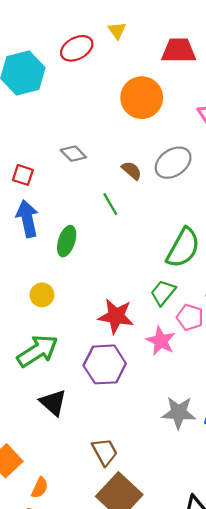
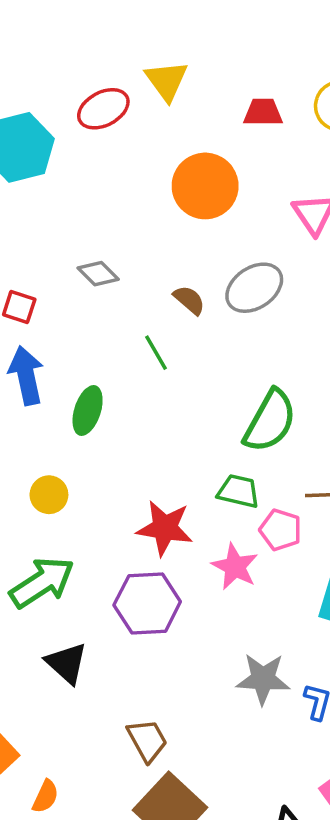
yellow triangle: (117, 30) -> (167, 81), size x1.5
red trapezoid: (179, 51) -> (263, 112), size x0.7
green trapezoid: (163, 293) -> (238, 491), turned 64

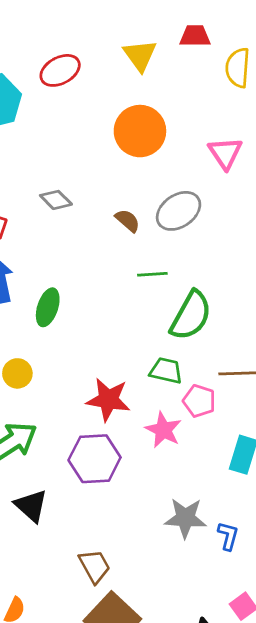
yellow triangle: (167, 81) -> (140, 55), moved
red trapezoid: (263, 112) -> (195, 36), moved
green line: (156, 353) -> (152, 274), moved, turned -64

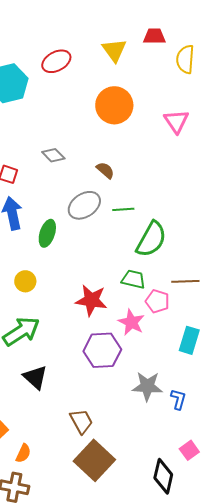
gray ellipse: (179, 211) -> (84, 205), moved
purple hexagon: (95, 459) -> (102, 350), moved

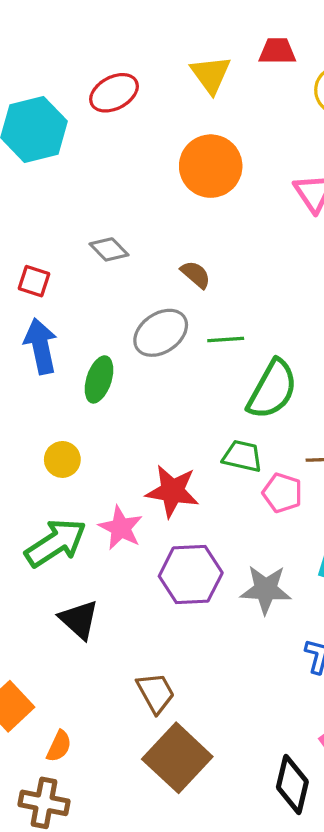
pink star: (131, 322) -> (121, 528), moved
gray star: (147, 386) -> (266, 589), moved

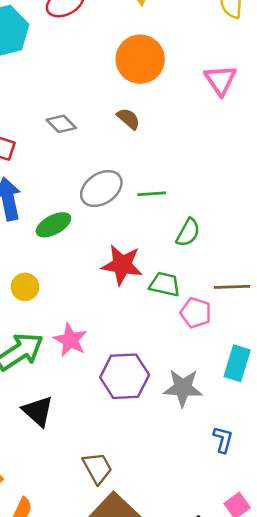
brown semicircle: (196, 274) -> (128, 119), moved
green ellipse: (99, 379) -> (53, 225), turned 44
green semicircle: (272, 389) -> (188, 233), size x0.6
red star: (172, 491) -> (122, 265), moved

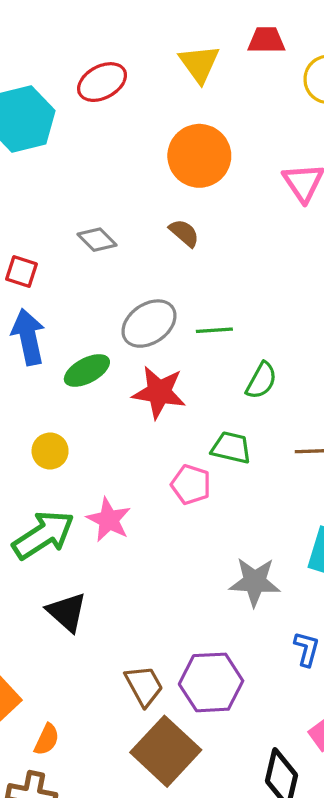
red star: (122, 265) -> (159, 392), moved
pink pentagon: (196, 313) -> (191, 485), moved
purple hexagon: (125, 376) -> (211, 682), moved

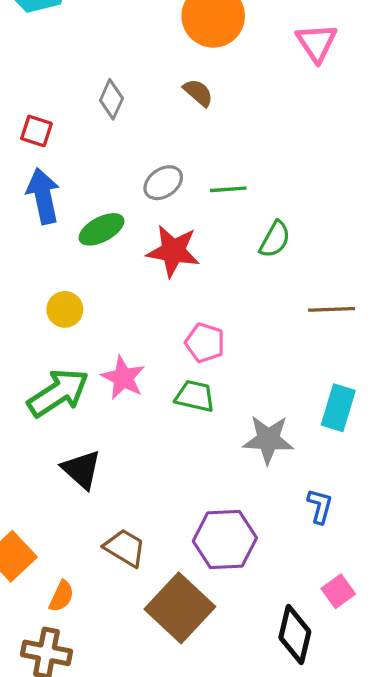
gray diamond: (97, 240) -> (111, 99), turned 69
gray ellipse: (149, 324) -> (163, 183), size x0.7
green trapezoid: (231, 448) -> (195, 396), moved
brown trapezoid: (144, 686) -> (125, 548), moved, turned -30

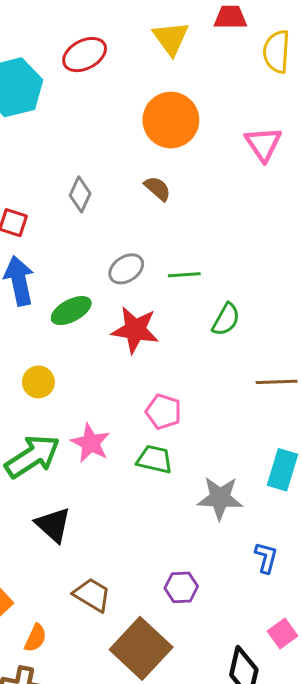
purple hexagon: (225, 539) -> (181, 587), size x0.6

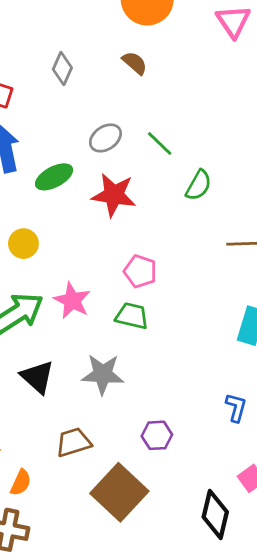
green line: (184, 275) -> (160, 144), turned 48
gray star: (220, 498) -> (103, 374), moved
brown trapezoid: (92, 595) -> (74, 442), turned -48

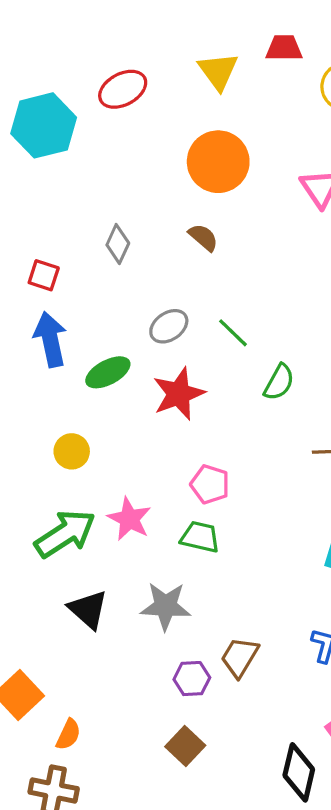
red star: (114, 195) -> (179, 394), turned -30
purple hexagon: (157, 435) -> (192, 679), moved
brown trapezoid: (74, 442) -> (240, 657), moved, turned -42
brown square: (119, 492) -> (185, 746), size x0.6

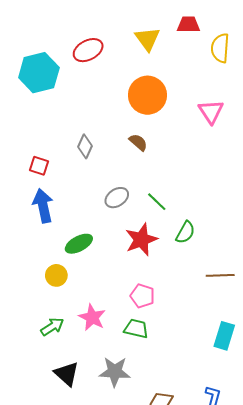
green ellipse: (108, 372) -> (79, 244), moved
red star: (179, 394) -> (141, 240), moved
green arrow: (65, 534) -> (52, 327), size x0.6

